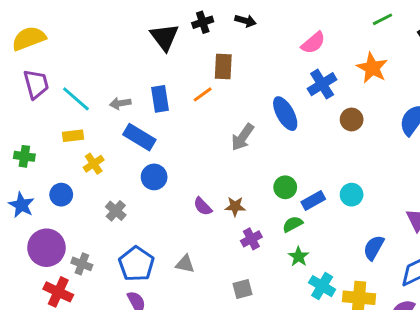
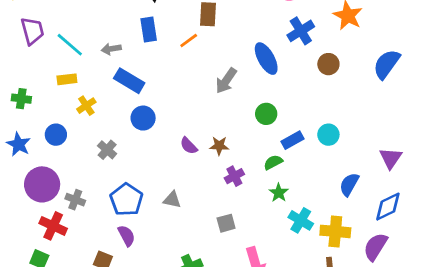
blue rectangle: (160, 99) -> (149, 29), moved
green circle: (285, 187) -> (266, 114), moved

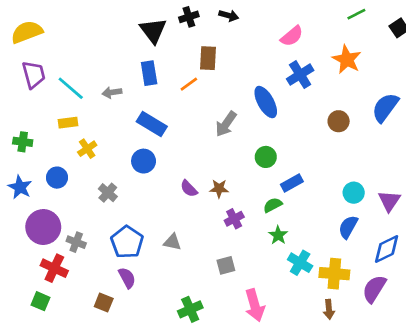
brown circle: (328, 64) -> (339, 121), moved
blue rectangle: (129, 81) -> (152, 124), moved
cyan circle: (328, 135) -> (354, 193), moved

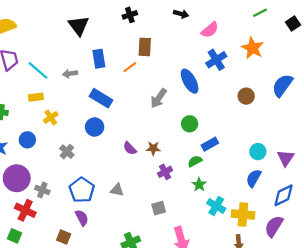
black arrow: (229, 15) -> (181, 14), moved
black triangle: (153, 31) -> (79, 26), moved

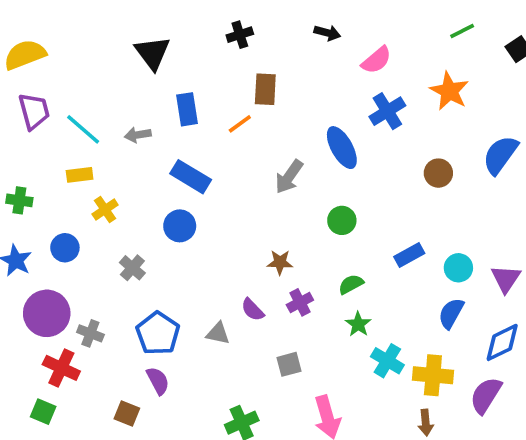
blue rectangle: (210, 144) -> (409, 255), moved
purple semicircle: (130, 148) -> (253, 310), moved

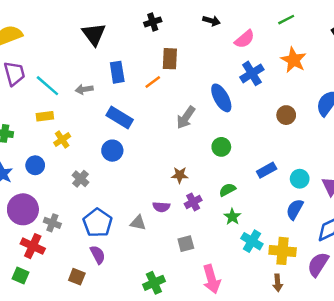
green line: (462, 31) -> (286, 20), moved
purple semicircle: (253, 310) -> (161, 207), turned -42

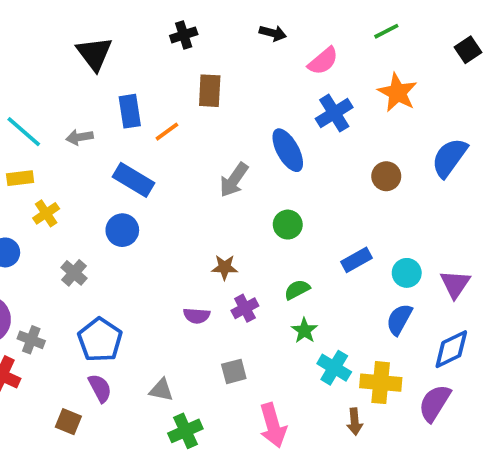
orange line: (153, 82) -> (167, 132), moved
gray triangle: (138, 223) -> (161, 390), moved
brown arrow: (278, 283) -> (355, 422), moved

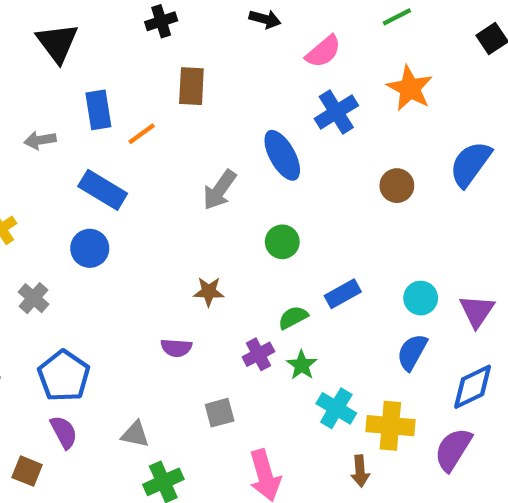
blue rectangle: (357, 260) -> (343, 294), moved
purple cross: (245, 308) -> (258, 354), moved

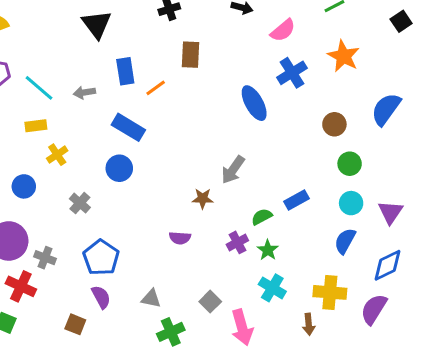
gray arrow: (220, 190) -> (233, 170), moved
green circle: (282, 242) -> (350, 164), moved
cyan cross: (336, 408) -> (272, 288), moved
gray square: (220, 413) -> (210, 302), moved, turned -30

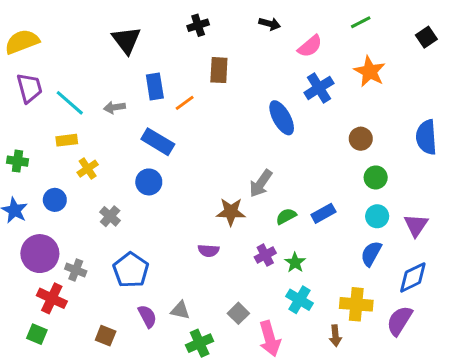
blue semicircle: (386, 109) -> (426, 137), moved, turned -40
brown star: (203, 199) -> (231, 212), size x1.4
green semicircle: (262, 217) -> (286, 216), moved
purple semicircle: (101, 297) -> (147, 316), moved

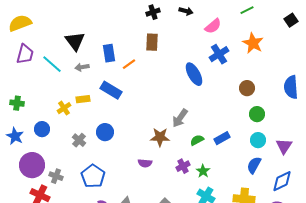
black cross: (198, 25) -> (153, 12), moved
black triangle: (126, 40) -> (75, 41), moved
purple trapezoid: (29, 88) -> (25, 54), turned 30
yellow rectangle: (67, 140) -> (83, 99), moved
blue circle: (149, 182) -> (105, 132), moved

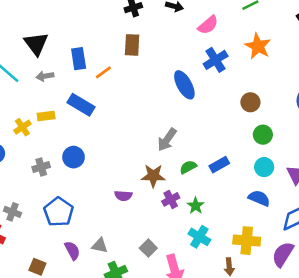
brown star: (160, 137) -> (153, 176), moved
gray cross: (79, 140) -> (41, 167), turned 32
blue semicircle: (254, 165) -> (259, 198), turned 84

